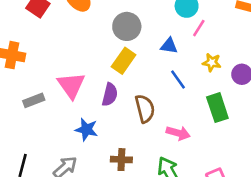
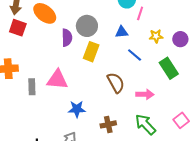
pink triangle: (71, 85) -> (57, 80), turned -35
purple semicircle: (110, 95) -> (67, 38), moved
gray rectangle: (34, 100) -> (32, 87), moved, turned -56

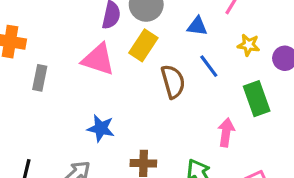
pink triangle: (57, 80) -> (98, 59), moved
brown semicircle: (116, 83) -> (173, 82), moved
pink arrow: (145, 94) -> (226, 132), moved, turned -96

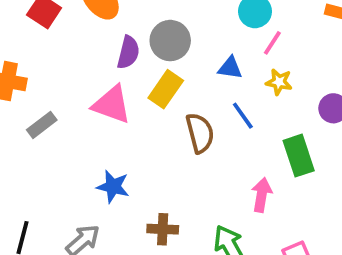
yellow star: (249, 45) -> (279, 82), moved
gray rectangle: (40, 78) -> (42, 125), turned 40

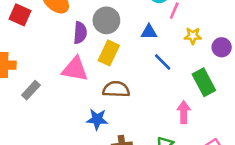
yellow star: (279, 82) -> (193, 36), moved
brown semicircle: (200, 133) -> (116, 89), moved, turned -64
blue star: (113, 187) -> (97, 119), moved

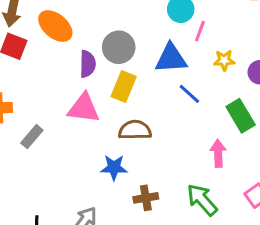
blue triangle: (149, 32) -> (171, 58), size x1.6

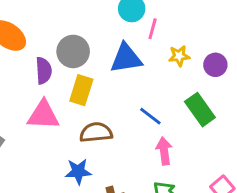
blue line: (189, 94) -> (150, 116), moved
pink arrow: (218, 153) -> (164, 151), moved

